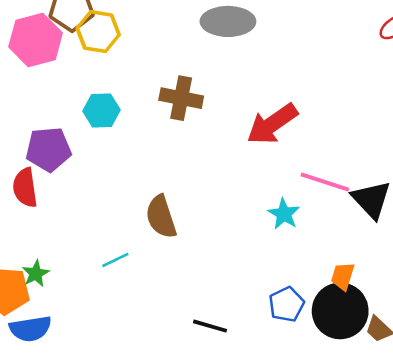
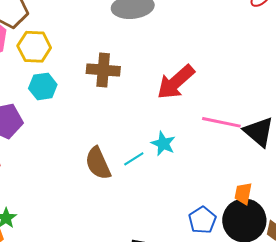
yellow hexagon: (98, 32) -> (34, 47), moved
cyan star: (284, 214) -> (163, 144), moved
cyan line: (115, 260) -> (134, 159), moved

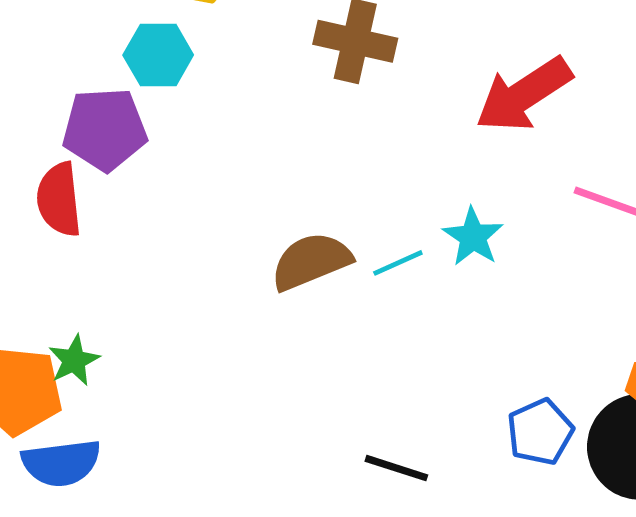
cyan hexagon: (43, 86) -> (158, 55), moved
brown semicircle: (98, 163) -> (311, 261), turned 84

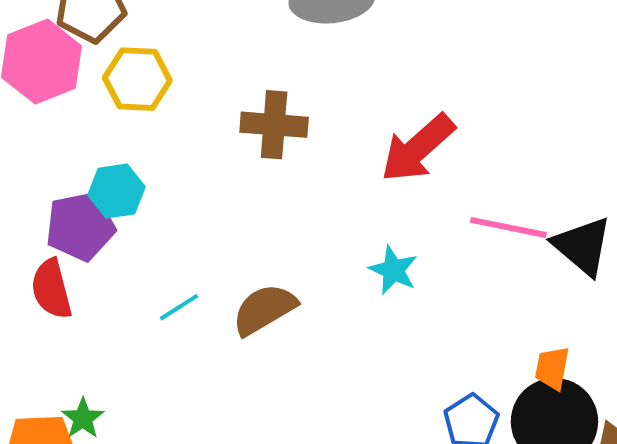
cyan hexagon: (158, 55) -> (116, 191), moved
cyan line: (398, 263) -> (179, 307), moved

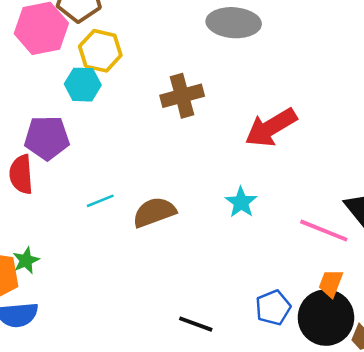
brown cross: (274, 125) -> (182, 96), turned -30
cyan hexagon: (116, 191) -> (83, 85), moved
pink line: (508, 227) -> (324, 231), moved

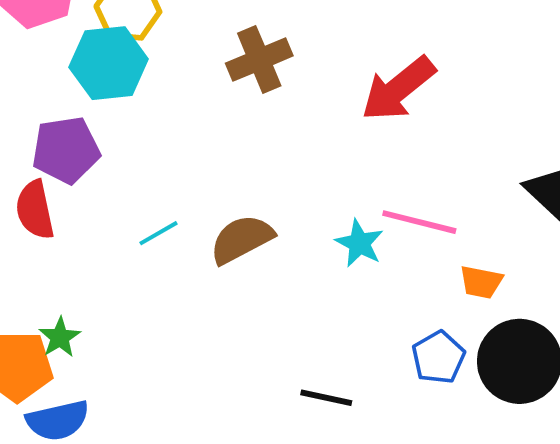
cyan hexagon: (83, 85) -> (109, 63), size x1.4
cyan star: (241, 202) -> (359, 243), moved
pink line: (324, 231) -> (419, 222), moved
orange trapezoid: (331, 283) -> (481, 282), moved, turned -92

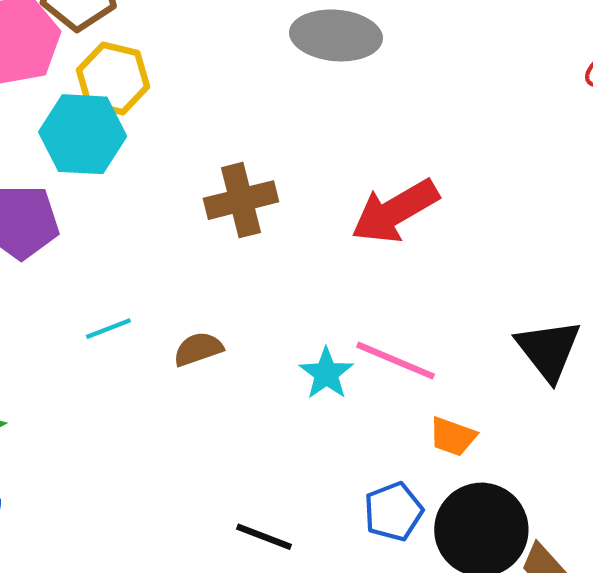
brown cross: (259, 60) -> (241, 200), moved
brown semicircle: (242, 239) -> (198, 349), size x0.7

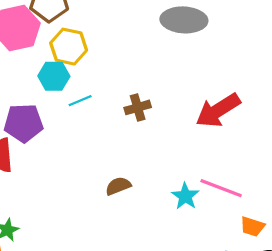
cyan hexagon: (83, 134) -> (54, 76), size x0.7
brown cross: (241, 200) -> (138, 107), size x0.7
cyan line: (108, 329) -> (80, 101), moved

